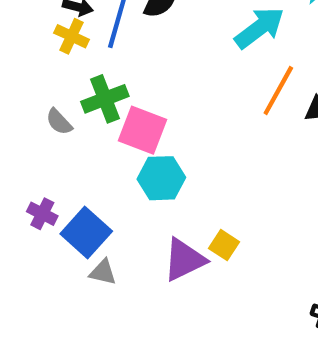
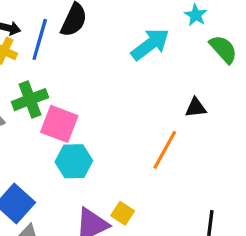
orange line: (278, 91) -> (165, 150), moved

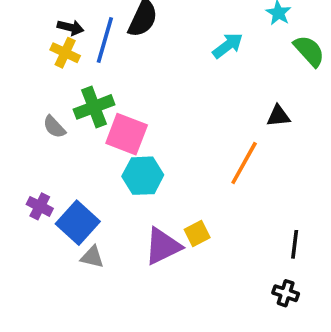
cyan arrow: (150, 44) -> (228, 45), size x0.7
yellow square: (123, 213) -> (197, 234), turned 30

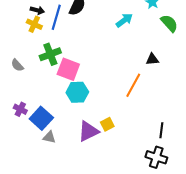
gray semicircle: (54, 127) -> (17, 65), moved
black cross: (286, 293) -> (156, 157), size x1.5

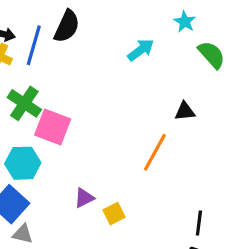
green cross: (50, 54) -> (24, 103), turned -35
cyan hexagon: (77, 92) -> (23, 163), moved
purple triangle: (88, 131) -> (84, 198), moved, size x0.6

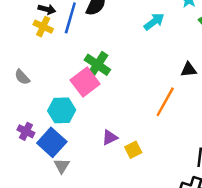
green cross: (24, 103) -> (97, 65), moved
pink square: (53, 127) -> (85, 82), turned 32
gray triangle: (23, 234) -> (62, 166), turned 49

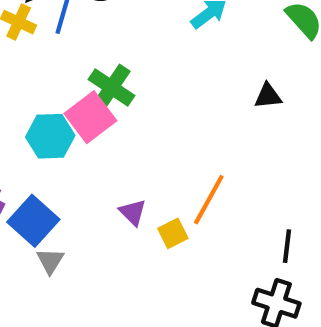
orange line: (165, 102) -> (209, 200), moved
cyan hexagon: (62, 110) -> (50, 136), moved
purple triangle: (110, 137) -> (133, 212), turned -49

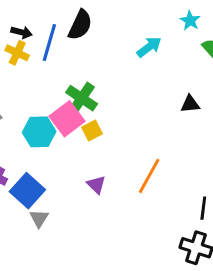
yellow square: (173, 233) -> (92, 130), moved

